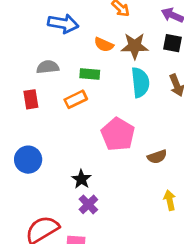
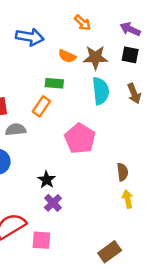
gray semicircle: (48, 67) -> (16, 130), moved
orange rectangle: (76, 99) -> (41, 106), turned -30
brown semicircle: (157, 157) -> (122, 172), moved, turned -78

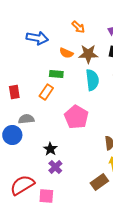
gray semicircle: (16, 130) -> (26, 119), moved
brown rectangle: (110, 252) -> (99, 182), moved

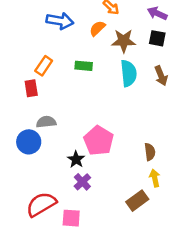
orange semicircle: (66, 53) -> (97, 28), moved, turned 112
orange rectangle: (46, 92) -> (44, 66), moved
pink pentagon: (76, 117) -> (99, 141), moved

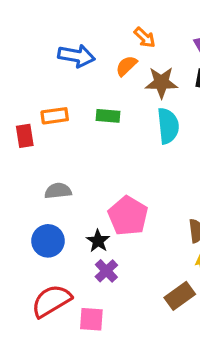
orange rectangle: (44, 66) -> (55, 116), turned 48
red rectangle: (31, 88) -> (25, 136), moved
blue circle: (29, 142) -> (48, 241), moved

